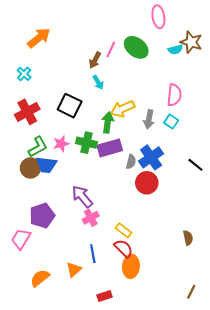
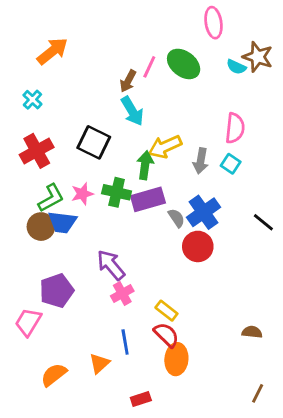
cyan semicircle: (175, 50) -> (236, 67), turned 40
cyan arrow: (98, 82) -> (132, 111), size x1.5
gray semicircle: (131, 162) -> (176, 218), turned -48
brown semicircle: (188, 238) -> (252, 332), moved, turned -72

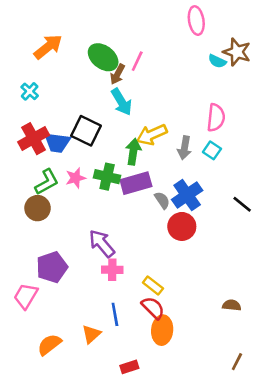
green ellipse: (184, 64) -> (103, 57), moved
blue trapezoid: (62, 222) -> (57, 143), moved
pink cross: (122, 294) -> (112, 270), turned 30

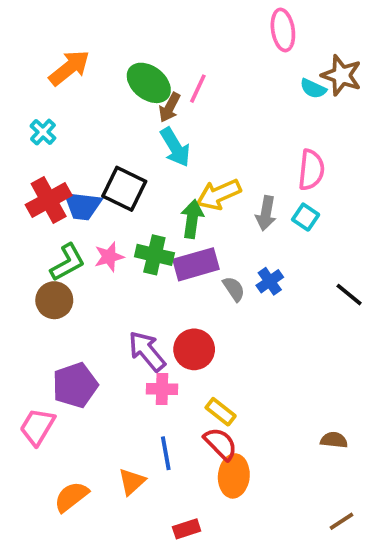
blue cross: (187, 195) -> (270, 281), size x0.6
red circle: (182, 226) -> (194, 349), moved
brown line: (237, 362) -> (342, 521), turned 30

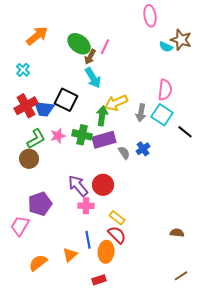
cyan square: (306, 217) -> (162, 115), size x1.5
black line: (349, 295) -> (185, 132), moved
orange ellipse: (234, 476) -> (106, 252), moved

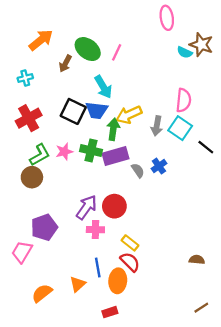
brown arrow: (90, 57) -> (65, 64), moved
cyan cross: (23, 70) -> (25, 78), turned 32
blue trapezoid: (44, 109) -> (97, 110), moved
purple arrow: (78, 186) -> (87, 207), turned 75

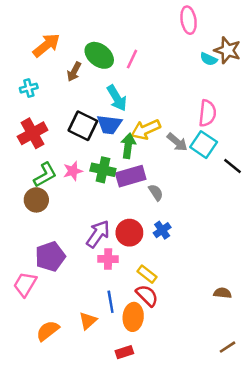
gray arrow: (157, 126) -> (177, 142), turned -60
blue cross: (159, 166) -> (162, 230), moved

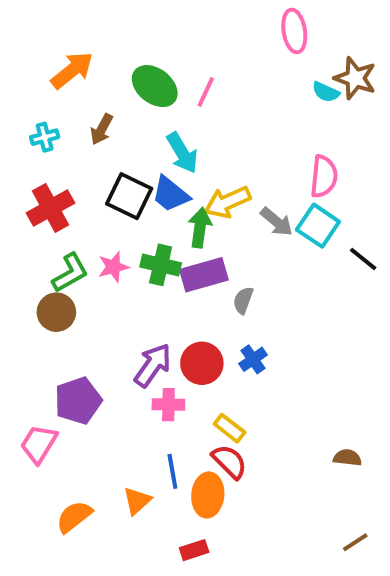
brown arrow: (74, 72) -> (102, 129), moved
blue trapezoid: (109, 124) -> (170, 194), turned 32
gray semicircle: (156, 192) -> (243, 300), turned -126

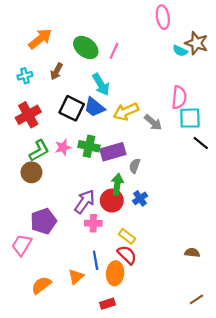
cyan square: (318, 226) -> (190, 118), moved, turned -35
green arrow: (200, 228) -> (117, 184), moved

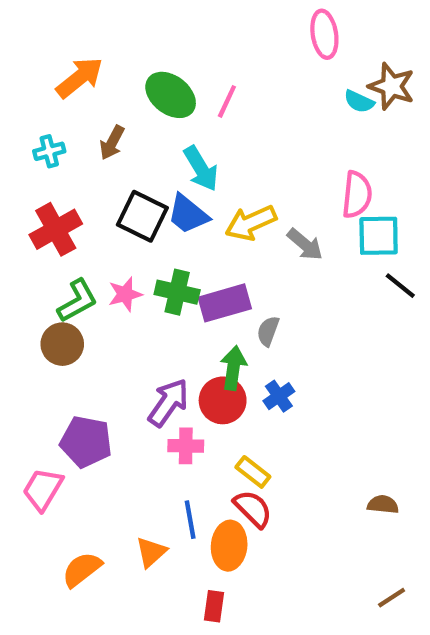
purple pentagon: (43, 221) -> (86, 442), turned 30
red rectangle: (107, 304) -> (214, 606), turned -64

